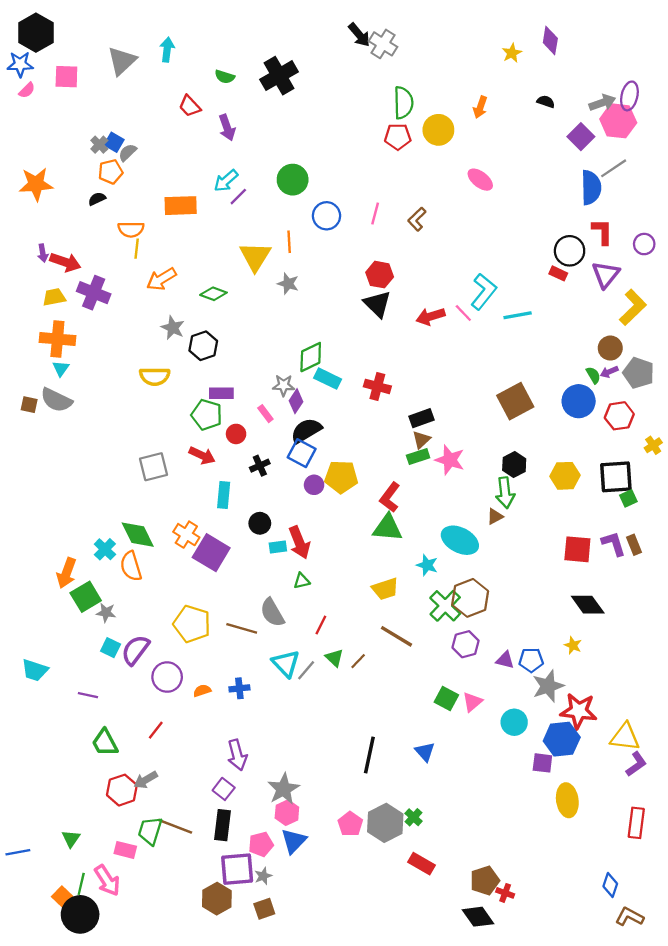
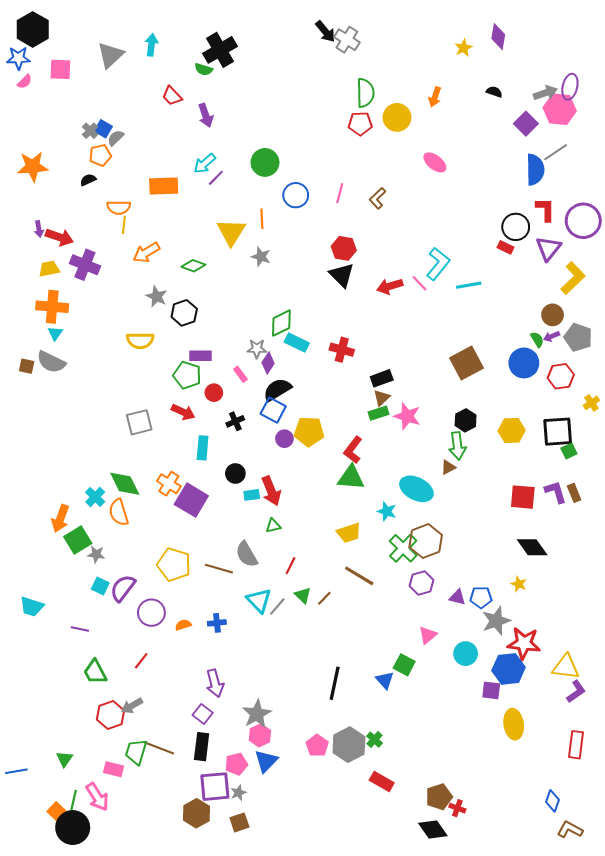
black cross: (279, 76) -> (220, 50), moved
purple circle: (644, 244) -> (583, 221), size x1.8
green square: (446, 698) -> (404, 665), moved

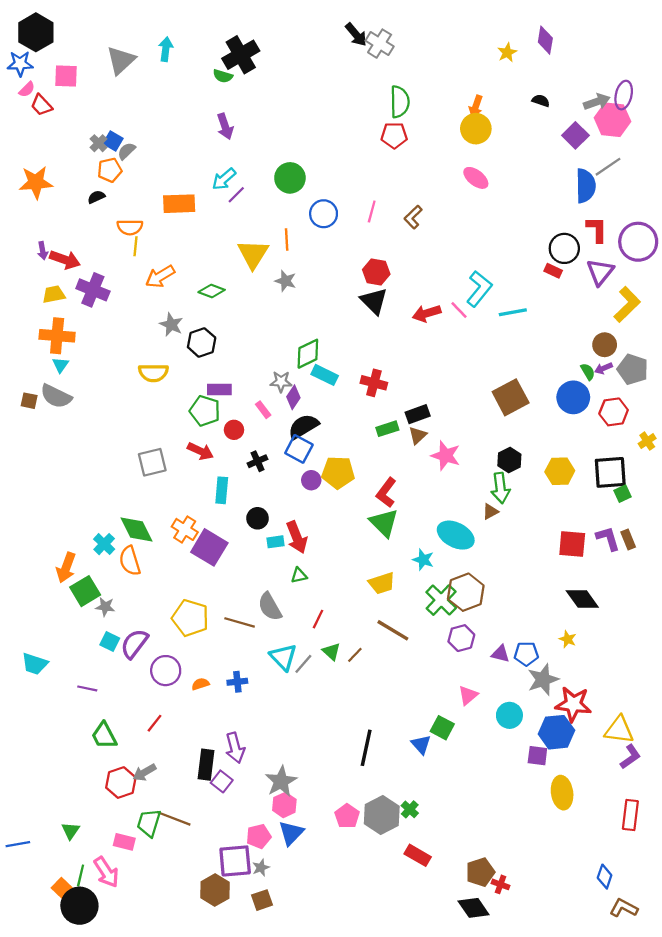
red trapezoid: (172, 96) -> (41, 105), moved
yellow circle: (397, 117) -> (476, 129), moved
green rectangle: (379, 413) -> (387, 429), moved
green triangle: (351, 478) -> (384, 523), turned 40
black rectangle: (202, 747) -> (206, 765), moved

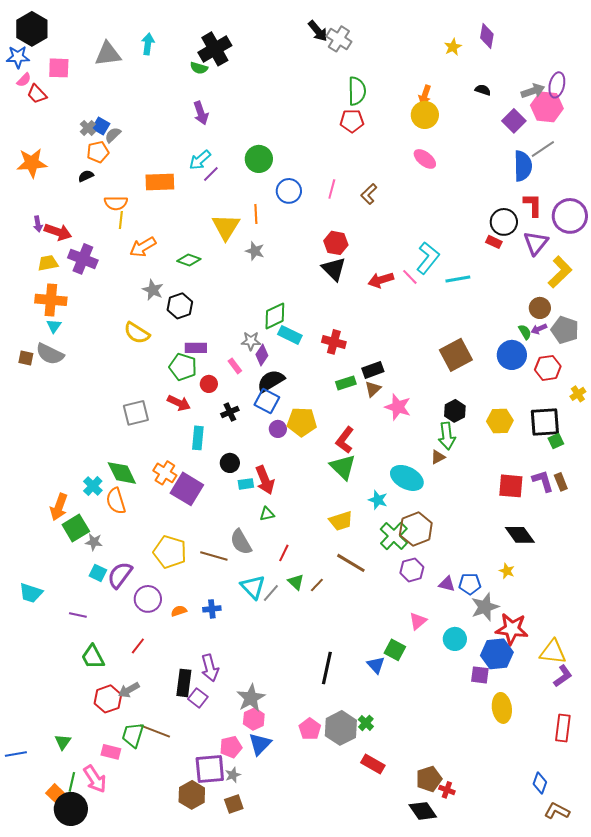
gray triangle: (121, 60) -> (108, 54), turned 36
yellow semicircle: (153, 373) -> (137, 333), turned 32

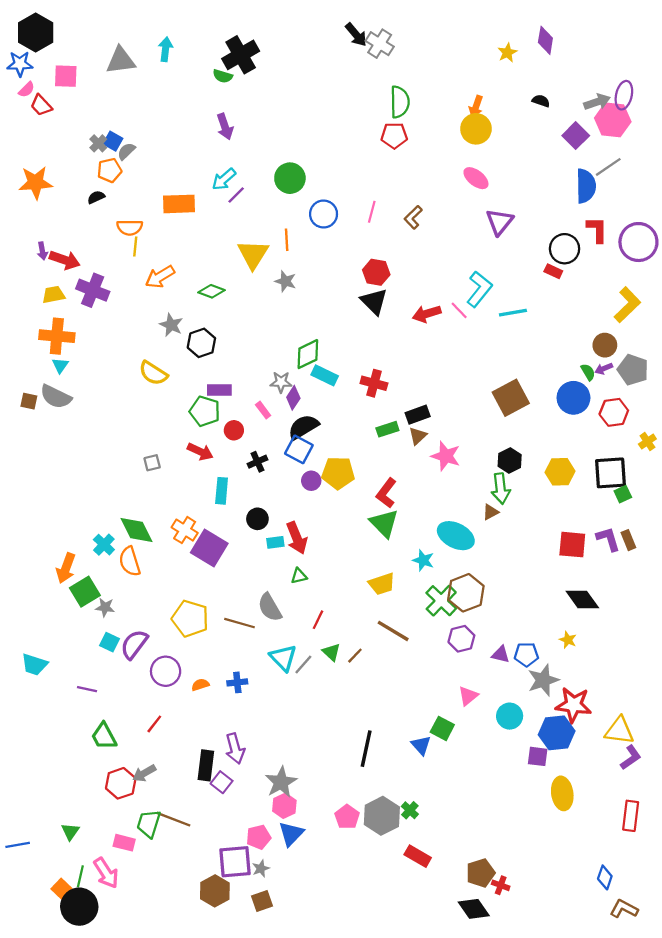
purple triangle: (536, 243) -> (500, 222), moved
gray square: (136, 413) -> (152, 463), size x0.6

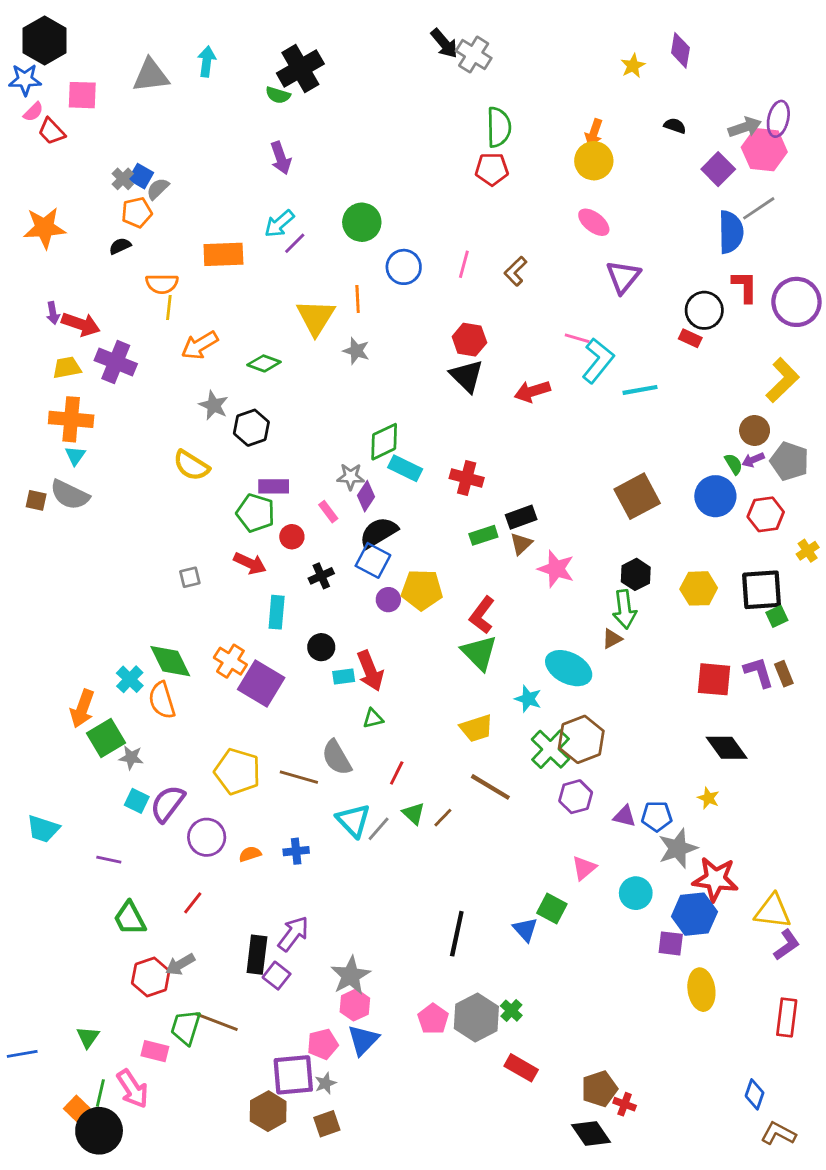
pink line: (459, 310) -> (577, 338), moved, turned -30
purple arrow: (235, 749) -> (293, 934), turned -128

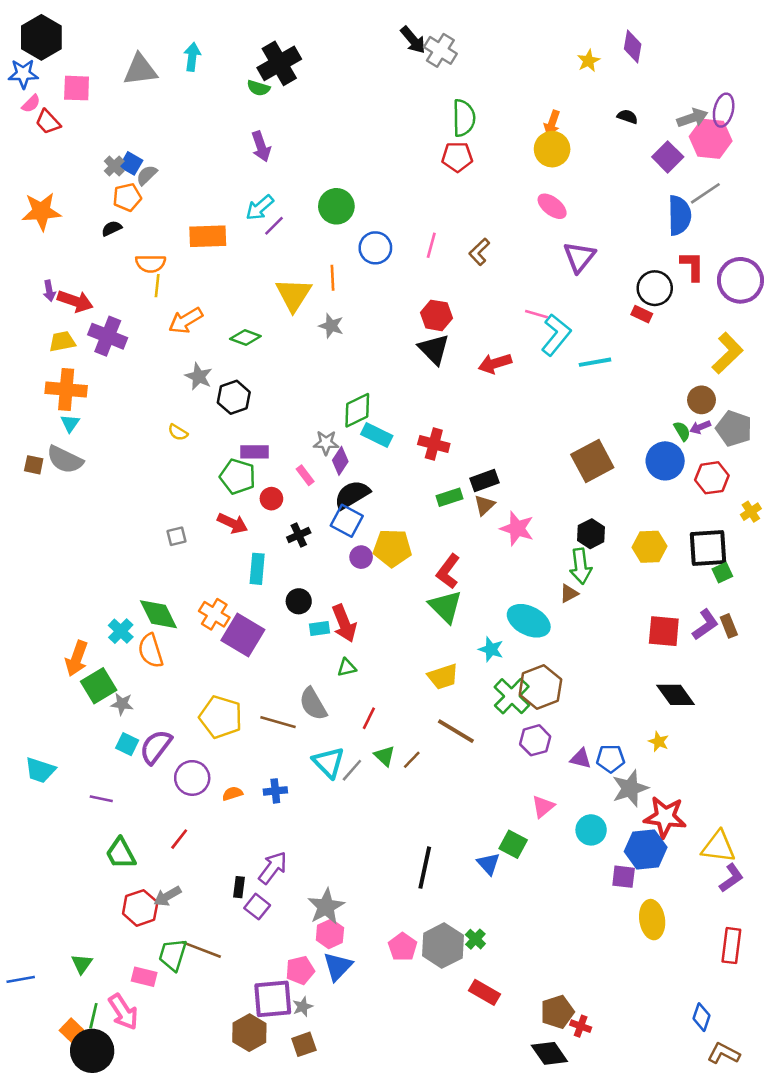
yellow semicircle: (191, 465) -> (178, 432), size x0.6
purple L-shape: (759, 672) -> (705, 625), turned 72
black rectangle: (257, 955) -> (239, 887), size x0.6

